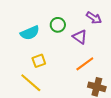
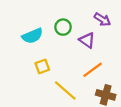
yellow line: (31, 83) -> (65, 90), moved

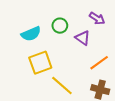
yellow square: (42, 66) -> (40, 63), size x1.6
orange line: (93, 70) -> (99, 63), moved

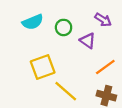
cyan semicircle: (31, 34) -> (33, 22), moved

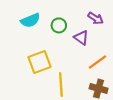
yellow line: (66, 91) -> (61, 84), turned 45

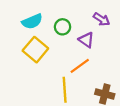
yellow square: (40, 62) -> (35, 50), moved, turned -30
orange line: (98, 62) -> (80, 66), moved

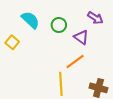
cyan semicircle: (32, 21) -> (30, 20), turned -114
yellow square: (35, 50) -> (12, 42), moved, size x0.6

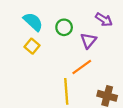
purple triangle: (81, 37) -> (88, 41), turned 35
yellow square: (12, 42) -> (32, 46), moved

